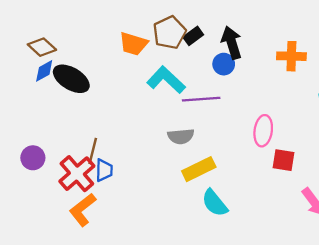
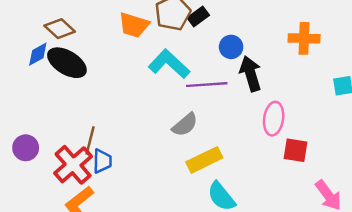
black arrow: (232, 43) -> (251, 74), moved
brown diamond: (42, 47) -> (60, 29), moved
gray semicircle: (181, 136) -> (185, 125), turned -35

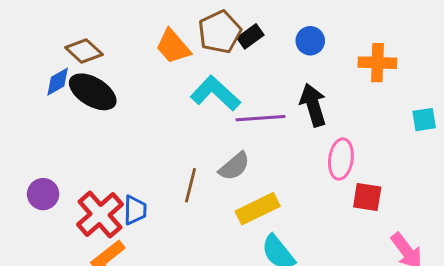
orange trapezoid: (134, 25) -> (173, 47), turned 32
blue circle: (231, 47) -> (310, 41), moved
brown line: (90, 140) -> (191, 185), moved

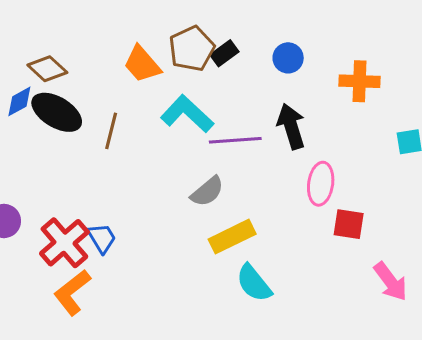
brown line: (191, 185) -> (111, 131), moved
blue trapezoid: (135, 210) -> (102, 238), turned -32

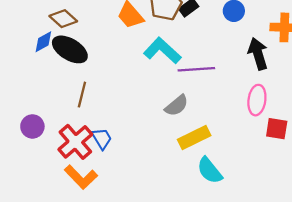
black arrow: (291, 126) -> (258, 54), moved
brown line: (111, 131) -> (82, 95), moved
orange L-shape: (72, 292) -> (81, 177), turned -96

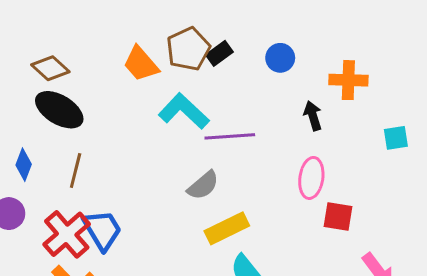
blue diamond: (43, 42) -> (24, 165), moved, turned -40
black arrow: (258, 54) -> (313, 116), size x0.7
blue trapezoid: (102, 139) -> (102, 230), size x1.4

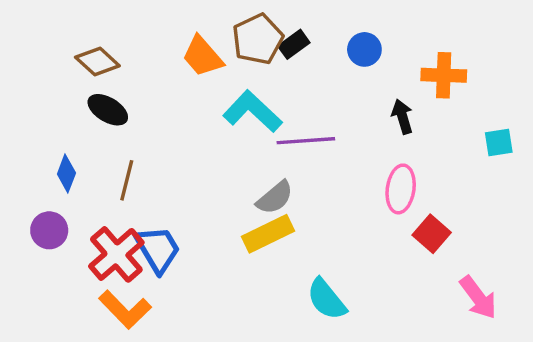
black ellipse: (59, 110) -> (108, 110), size x0.7
red square: (338, 217) -> (432, 234), turned 32
yellow rectangle: (227, 228) -> (268, 234), moved

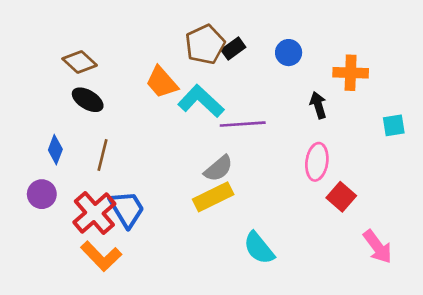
orange trapezoid: (203, 56) -> (162, 82), moved

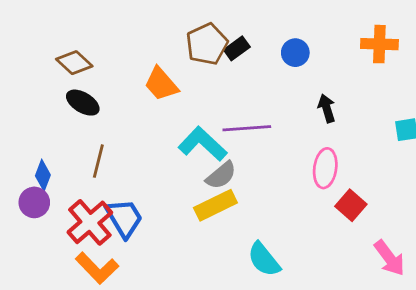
orange cross: (351, 73) -> (379, 44), moved
cyan L-shape: (201, 101) -> (203, 144), moved
blue diamond: (55, 150) -> (43, 175), moved

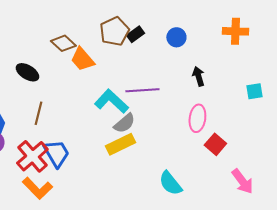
brown diamond: (74, 63) -> (63, 43), moved
cyan semicircle: (264, 259) -> (170, 183), moved

